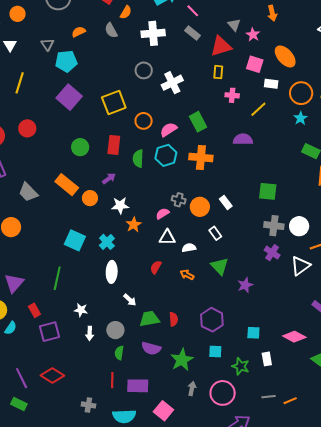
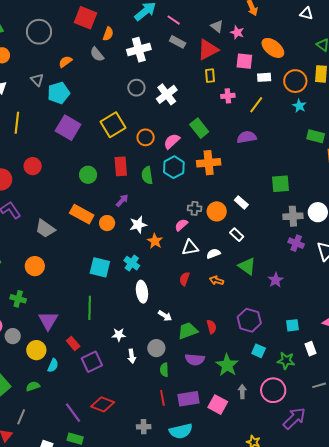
cyan square: (215, 352) -> (259, 351), turned 32
pink square: (163, 411) -> (218, 405), moved

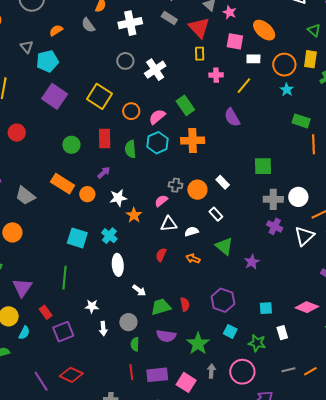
red triangle: (208, 50) -> (199, 28), turned -50
yellow square: (113, 125) -> (100, 96), turned -30
purple semicircle: (247, 137) -> (232, 117), turned -114

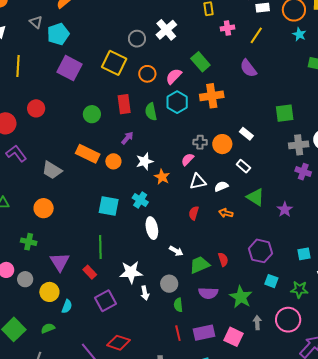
gray circle: (125, 61) -> (137, 39), moved
white star: (92, 306) -> (131, 272), size x1.6
red rectangle: (46, 312) -> (90, 272), moved

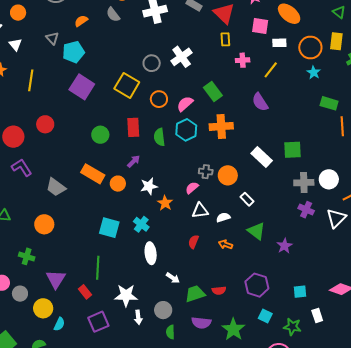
white rectangle: (246, 134) -> (262, 157), moved, size x1.5
red semicircle: (223, 259) -> (219, 290), turned 96

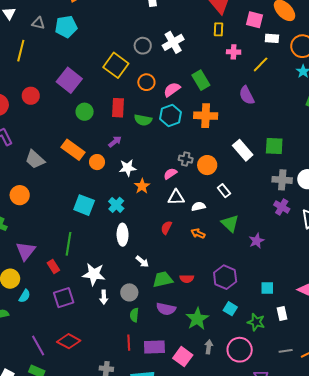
gray triangle: (52, 38) -> (38, 23), moved, turned -40
purple square: (82, 87) -> (69, 80), moved
green semicircle: (159, 137) -> (143, 120), turned -78

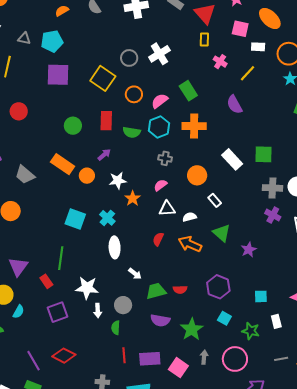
pink cross: (234, 52) -> (220, 62), turned 32
purple square: (69, 80) -> (58, 75), moved, turned -35
gray cross: (186, 159) -> (165, 158), moved
orange arrow: (198, 233) -> (190, 244), size x1.6
green semicircle: (134, 315) -> (116, 328), moved

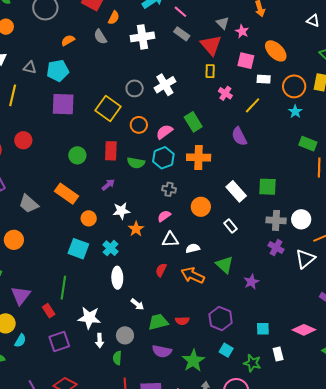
orange circle: (87, 176) -> (89, 218), moved
white rectangle: (215, 200) -> (230, 226), moved

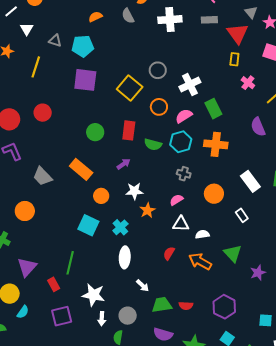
gray rectangle: (182, 34) -> (209, 20), turned -42
white cross: (165, 85) -> (190, 85), moved

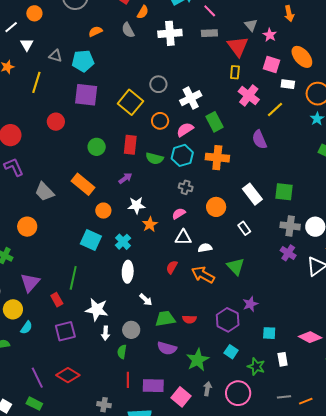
pink cross: (248, 83) -> (249, 96), size x1.5
red circle: (43, 113) -> (56, 122), moved
purple star: (258, 273) -> (250, 304), moved

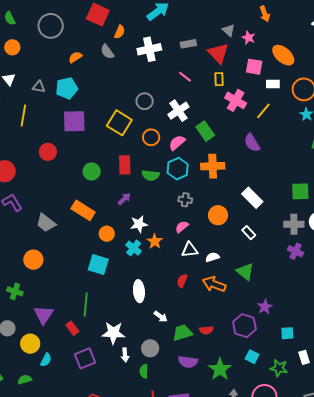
pink line: (210, 11) -> (185, 77), moved
green square: (284, 192) -> (300, 191), moved
cyan cross: (123, 242) -> (134, 248), moved

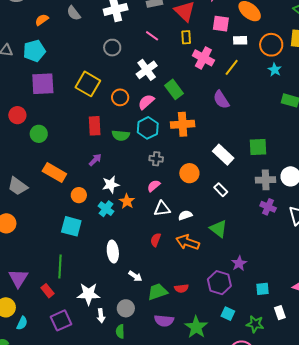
gray circle: (145, 101) -> (112, 48), moved
green circle: (92, 171) -> (39, 134), moved
green square: (300, 191) -> (258, 147), moved

